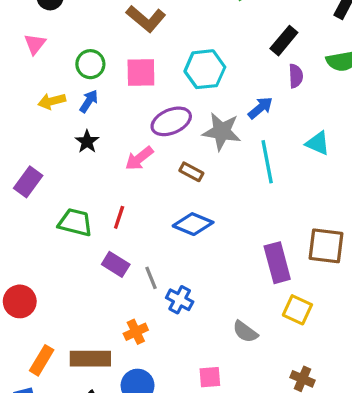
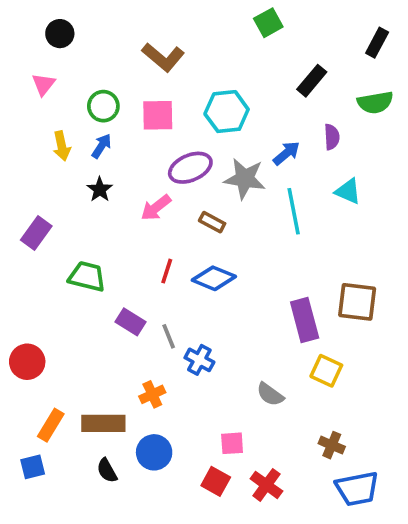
purple semicircle: (296, 76) -> (332, 137), moved
yellow arrow: (52, 101) -> (62, 146), turned -88
red line: (119, 217) -> (167, 271), moved

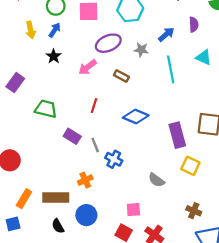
gray star: (245, 179) -> (141, 50), size x0.6
blue diamond: (214, 278) -> (136, 117), moved

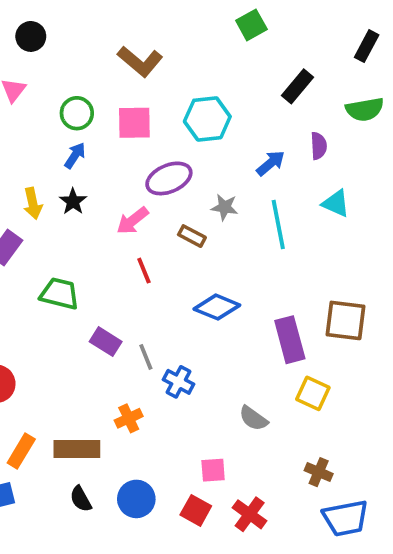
yellow arrow: (31, 30) -> (33, 203), moved
gray star: (141, 50) -> (225, 207), moved
red line: (94, 106) -> (144, 271), moved, turned -40
blue circle: (86, 215) -> (136, 499), moved

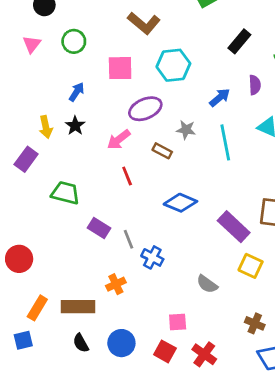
brown L-shape: (140, 61) -> (144, 23), moved
green circle: (77, 113) -> (74, 41), moved
purple rectangle: (290, 340) -> (234, 227), turned -32

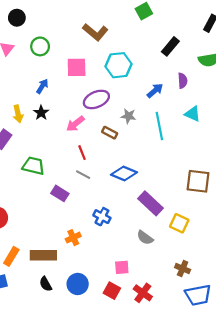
purple rectangle: (234, 227) -> (151, 203), moved
gray line: (128, 239) -> (83, 175), moved, turned -40

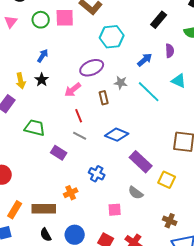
pink square: (77, 67) -> (65, 18), moved
cyan line: (159, 126) -> (149, 92), turned -35
brown rectangle: (110, 133) -> (104, 98), turned 48
pink square: (122, 267) -> (115, 210), moved

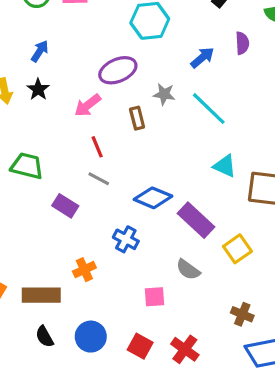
cyan triangle: (179, 81) -> (225, 166), moved
blue diamond: (117, 135) -> (153, 198), moved
yellow square: (167, 180) -> (237, 249), turned 30

